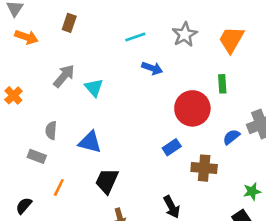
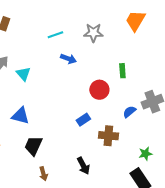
gray star: (185, 34) -> (93, 33), turned 30
orange trapezoid: (231, 40) -> (135, 21), moved
red circle: (192, 108) -> (99, 90), size x0.7

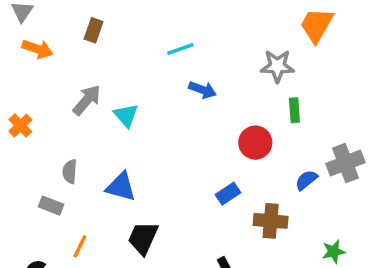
gray star: (93, 33) -> (277, 66), moved

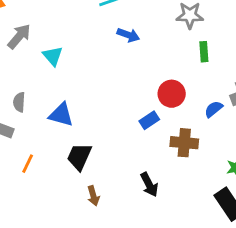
gray arrow: (87, 100) -> (19, 36), moved
cyan triangle: (126, 115) -> (53, 56), moved
red circle: (255, 143) -> (172, 94), moved

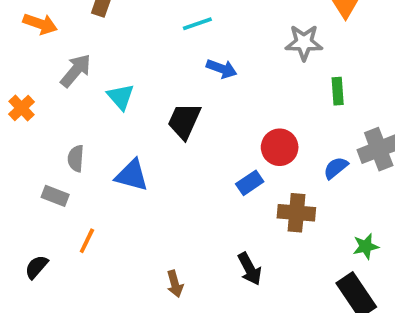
green rectangle: (204, 52) -> (338, 91), moved
black trapezoid: (79, 157) -> (184, 121), moved

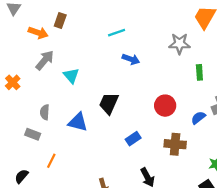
orange arrow: (40, 24) -> (38, 33), moved
black trapezoid: (184, 121) -> (109, 103), moved
blue rectangle: (250, 183) -> (133, 139), moved

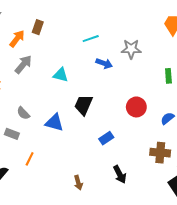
orange arrow: (38, 33) -> (17, 39), turned -72
gray star: (179, 44) -> (131, 49), moved
cyan triangle: (71, 76) -> (61, 75), moved, turned -35
gray semicircle: (45, 112) -> (23, 113), turned -48
brown cross: (175, 144) -> (160, 153), moved

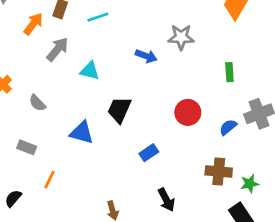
cyan line: (91, 39) -> (98, 17), moved
gray arrow: (23, 64) -> (57, 49), moved
gray semicircle: (23, 113) -> (37, 103), moved

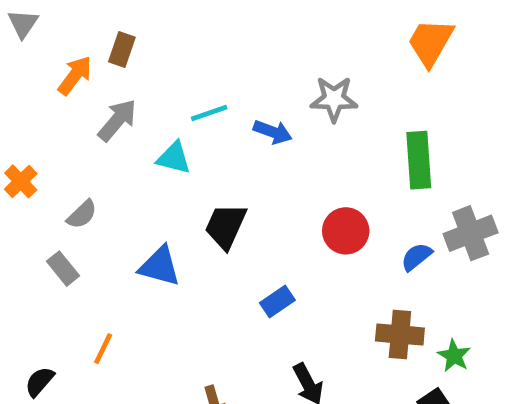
cyan line: (98, 17) -> (209, 113), moved
green rectangle: (229, 72) -> (419, 160), size x1.6
gray semicircle: (37, 103) -> (82, 214), turned -90
gray rectangle: (27, 147) -> (63, 269), moved, turned 30
green star: (250, 184) -> (454, 356), turned -30

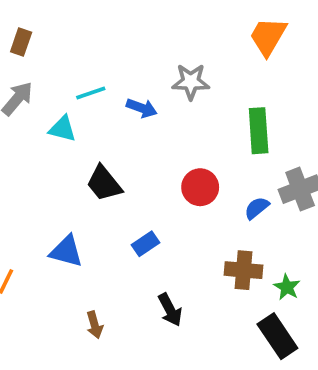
black trapezoid: (226, 226) -> (104, 183), turned -63
blue triangle: (160, 266) -> (66, 251), moved

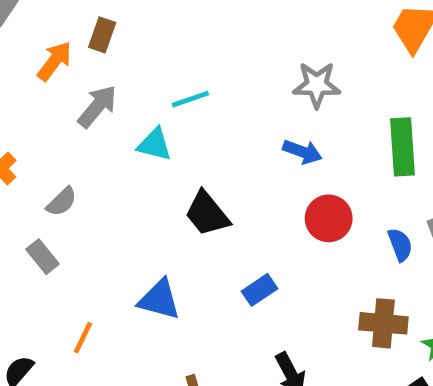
blue arrow: (142, 108) -> (302, 152), moved
blue semicircle: (257, 208) -> (400, 245), turned 108

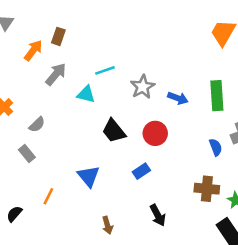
gray star: (317, 85) -> (143, 87), moved, turned -30
blue arrow: (302, 152) -> (178, 98), moved
red circle: (329, 218) -> (155, 133), moved
blue triangle: (159, 299) -> (89, 176), turned 35

